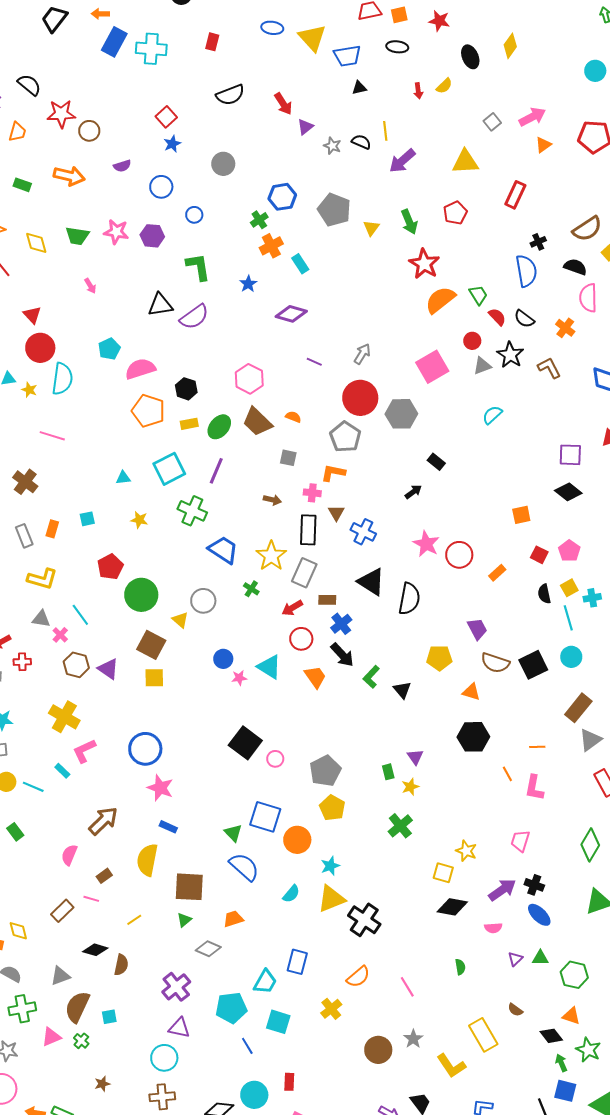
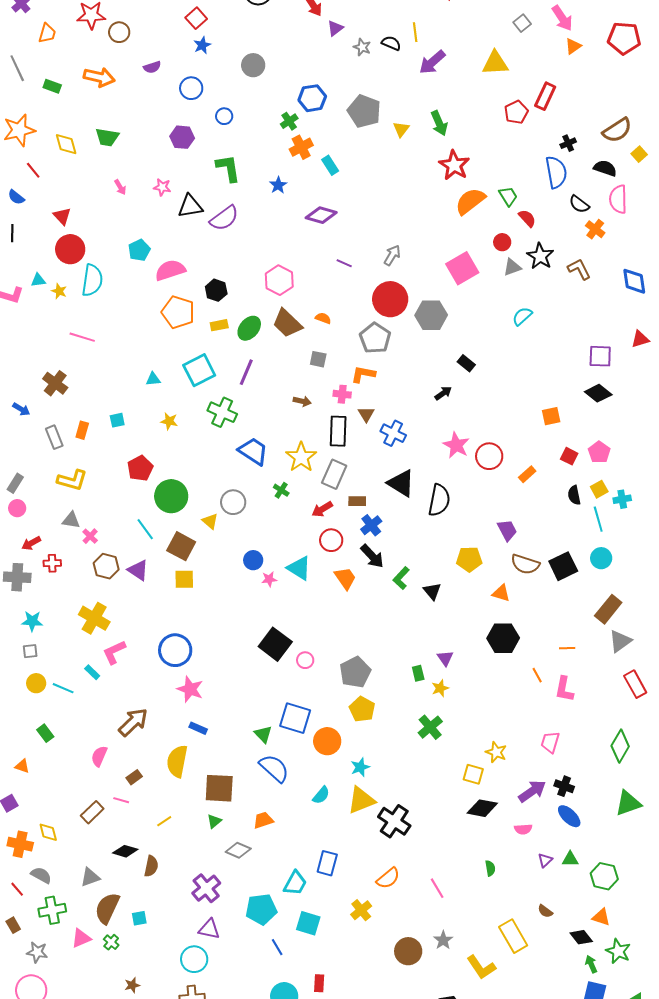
pink arrow: (532, 117) -> (562, 18), turned 84
red pentagon: (455, 213) -> (516, 112), moved
pink star: (116, 232) -> (162, 187), moved, size x0.7
black semicircle: (524, 319) -> (579, 204), moved
cyan line: (80, 615) -> (145, 529), moved

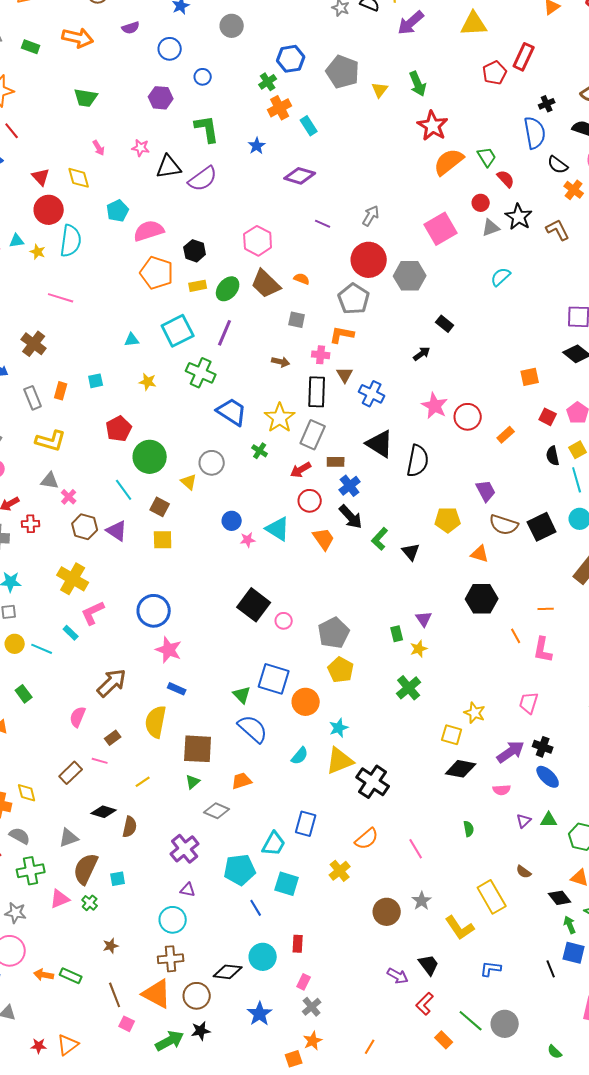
yellow diamond: (66, 144) -> (79, 178), moved
brown square: (181, 546) -> (160, 507), size x0.7
purple triangle: (209, 929) -> (188, 890), size x0.7

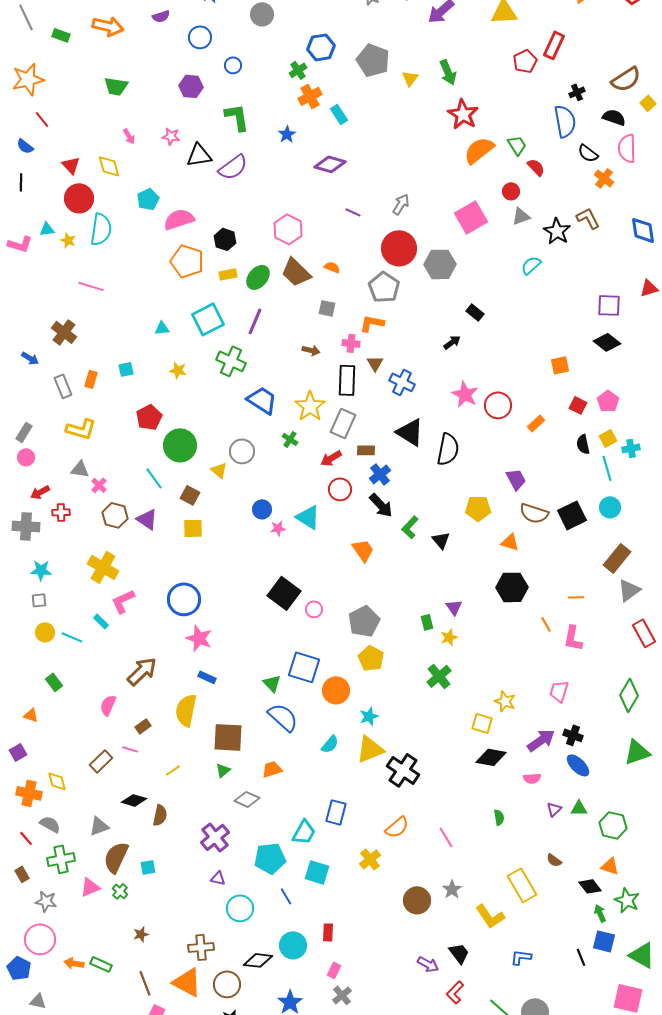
black star: (519, 217) -> (557, 231), moved
orange trapezoid: (324, 539) -> (363, 550), moved
cyan circle: (173, 920) -> (240, 908), moved

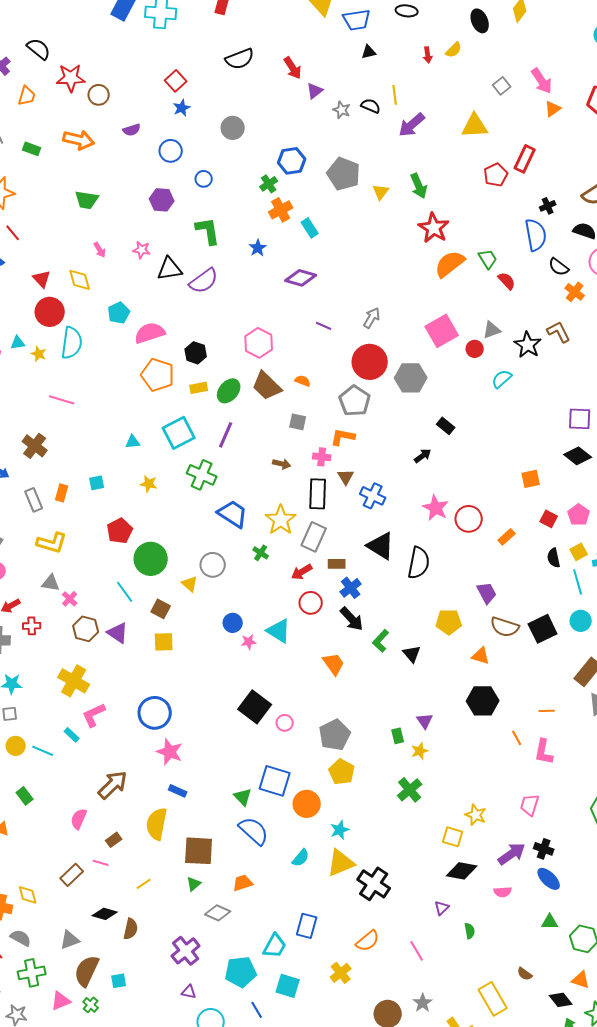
red circle: (511, 191) -> (475, 349), moved
purple triangle: (554, 809) -> (442, 908), moved

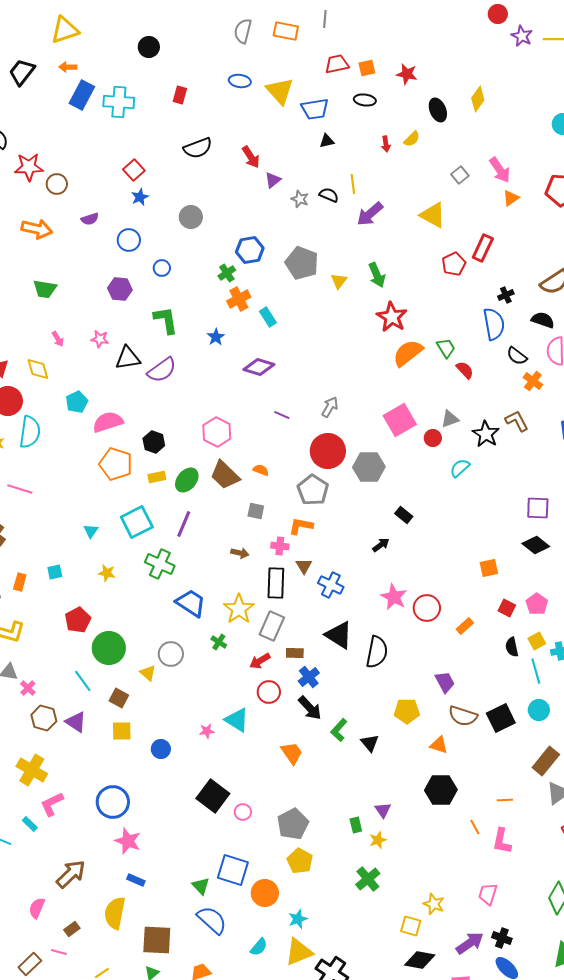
yellow triangle: (475, 126) -> (433, 215), turned 32
cyan triangle: (133, 442) -> (91, 531), turned -49
blue circle: (233, 623) -> (161, 749), moved

